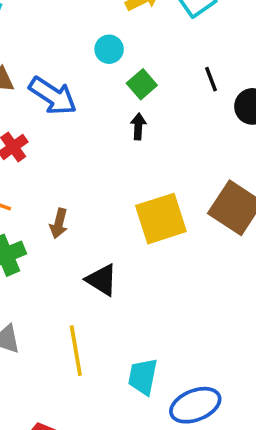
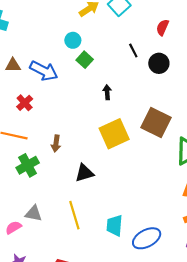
green square: (142, 84) -> (85, 60), moved
black arrow: (138, 126) -> (107, 92), moved
black triangle: (102, 280) -> (84, 173), turned -42

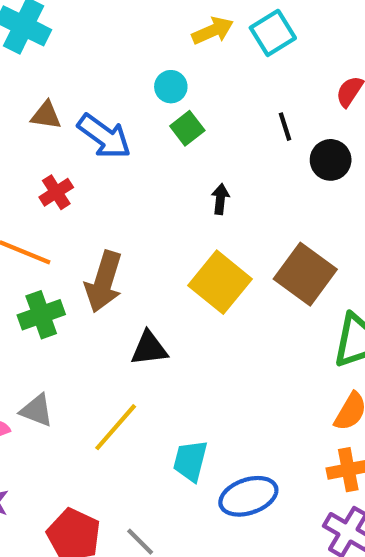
yellow square: (114, 134) -> (220, 282), turned -36
brown arrow: (56, 143) -> (104, 282), size x1.8
yellow line: (74, 215) -> (116, 427), turned 48

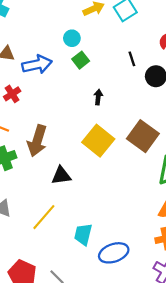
blue arrow: (104, 136) -> (37, 64), turned -48

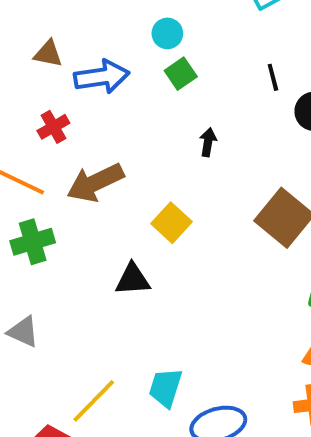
brown arrow: (37, 141) -> (95, 183), moved, turned 44
yellow square: (98, 141) -> (172, 223), moved, size x0.7
yellow line: (44, 217) -> (94, 401), moved

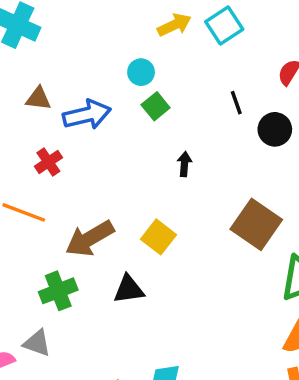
brown arrow: (95, 183) -> (90, 239), moved
green cross: (33, 242) -> (58, 291), moved

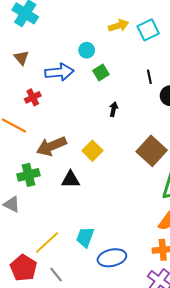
cyan circle: (141, 72) -> (87, 50), moved
brown triangle: (38, 99) -> (21, 58), moved, turned 35

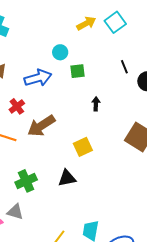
green square: (101, 73) -> (78, 71), turned 35
brown arrow: (51, 146) -> (41, 126), moved
yellow square: (92, 151) -> (83, 147), turned 30

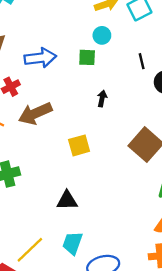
cyan circle: (60, 52) -> (102, 35), moved
black triangle: (67, 178) -> (67, 200), moved

